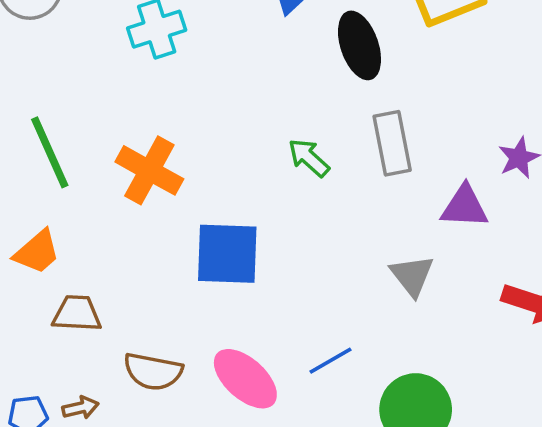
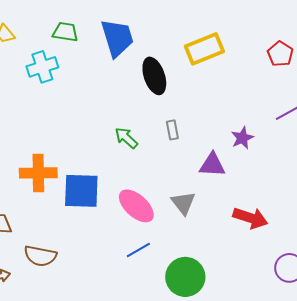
gray rectangle: (392, 143) -> (172, 130), size x0.6
orange cross: (149, 170) -> (38, 173), moved, turned -30
pink ellipse: (245, 379) -> (136, 206), moved

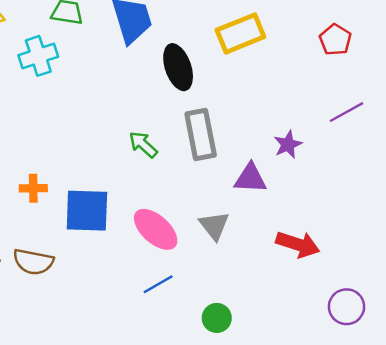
gray rectangle: (172, 130) -> (201, 135), size x2.0
orange cross: (38, 173) -> (33, 188), size x0.6
brown semicircle: (40, 256) -> (33, 262), moved
green circle: (185, 277) -> (217, 318), size x0.6

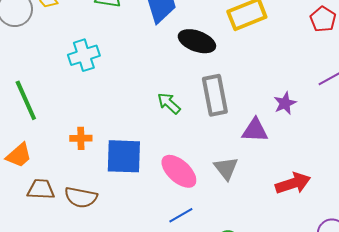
cyan cross: (38, 56) -> (84, 55), moved
black ellipse: (178, 67) -> (197, 41), turned -51
red arrow: (298, 244) -> (293, 183), turned -36

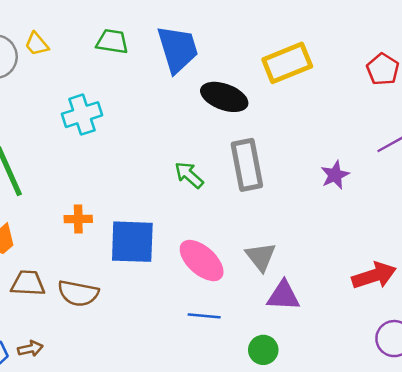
purple triangle: (255, 130) -> (283, 296), moved
red arrow: (293, 183) -> (374, 276), moved
blue line: (181, 215) -> (204, 316), turned 35

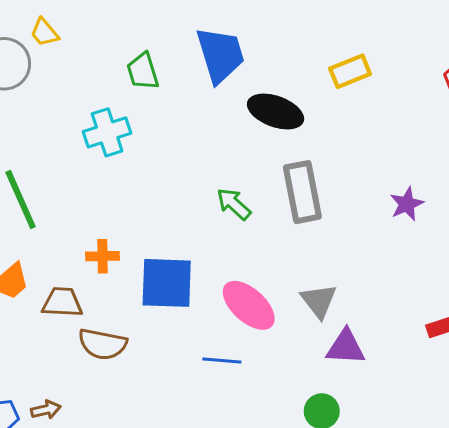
green trapezoid: (112, 42) -> (143, 71), moved, turned -116
yellow trapezoid: (37, 44) -> (44, 32), moved
yellow rectangle: (287, 63) -> (350, 71), size x0.7
brown trapezoid: (28, 283) -> (62, 302), moved
blue line: (204, 316) -> (222, 361), moved

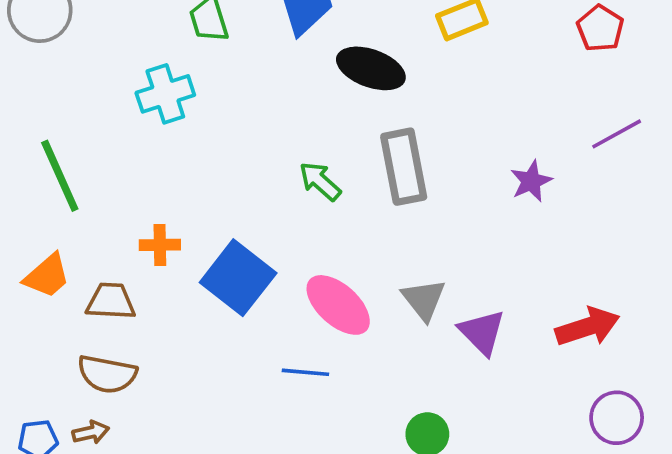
blue square: (167, 283) -> (238, 278), turned 36
brown semicircle: (103, 344) -> (107, 374), moved
purple triangle: (346, 347) -> (482, 332), moved, turned 42

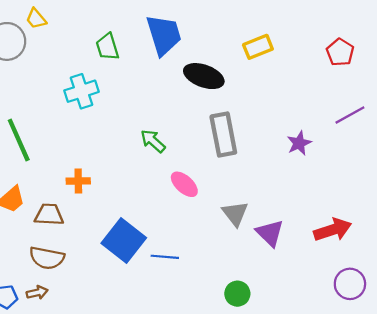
green arrow: (320, 181) -> (153, 141), moved
blue square: (238, 278) -> (124, 241), moved
pink ellipse: (338, 305) -> (184, 184), moved, size x0.7

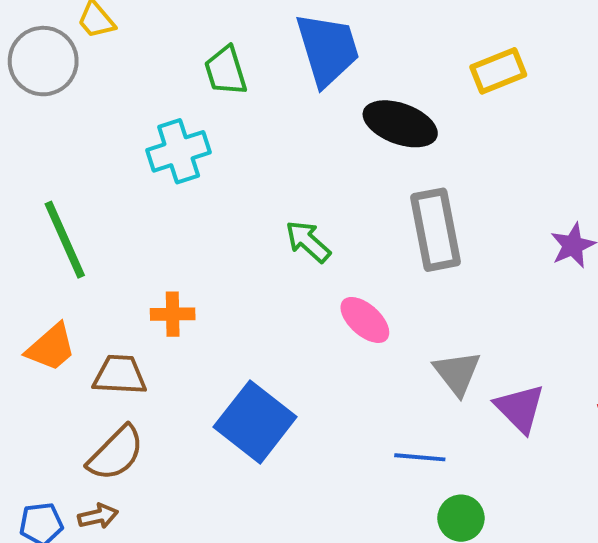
blue line: (165, 257) -> (420, 457), moved
brown semicircle: (47, 258) -> (116, 453), turned -56

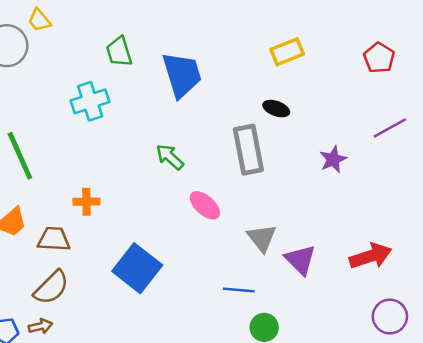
blue trapezoid: (328, 49) -> (182, 75), moved
black ellipse: (400, 124) -> (276, 109), moved, size x0.6

